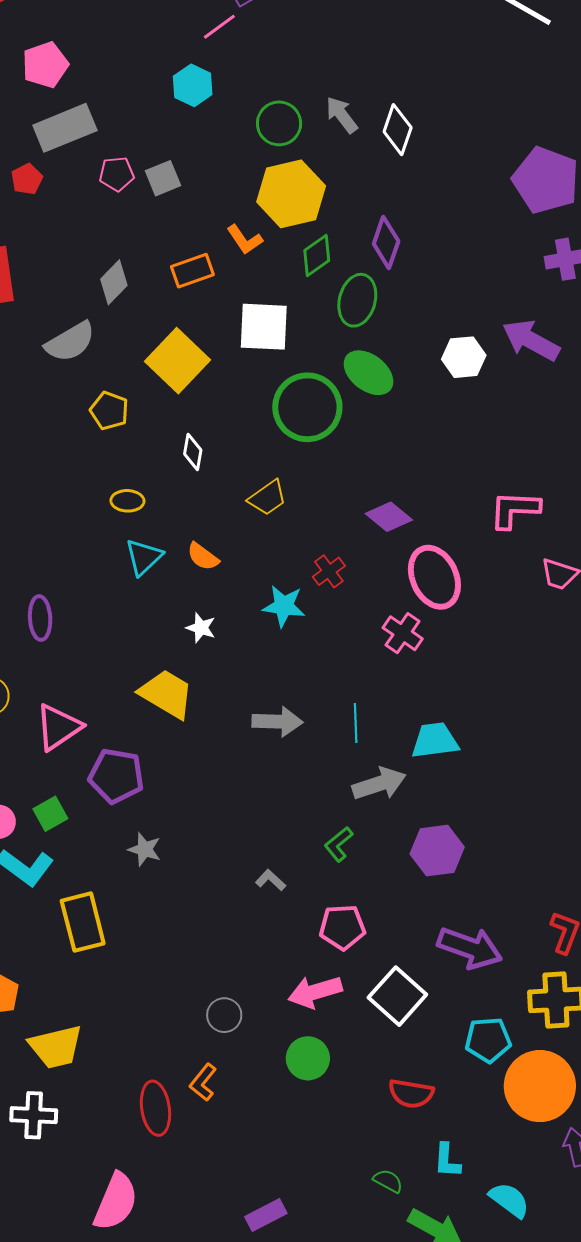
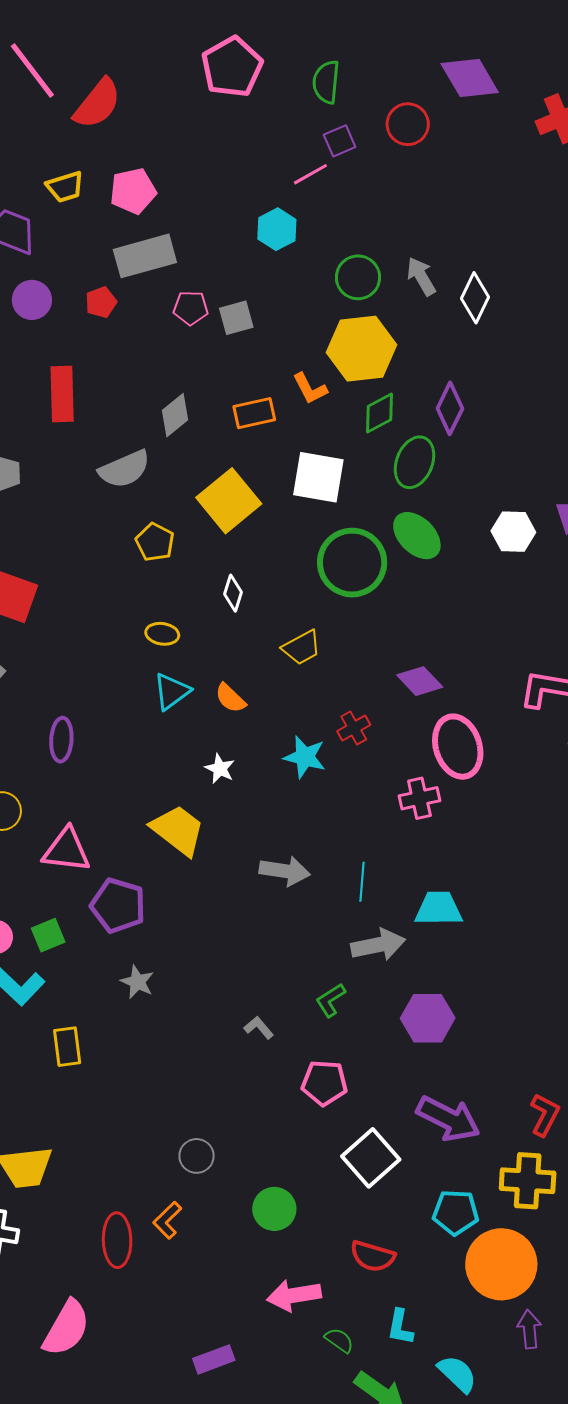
pink cross: (403, 633) -> (419, 798), turned 36
pink triangle: (58, 727) -> (66, 850), turned 34
yellow rectangle: (83, 922) -> (67, 1047), size x0.7
pink arrow: (315, 992) -> (294, 1295), moved

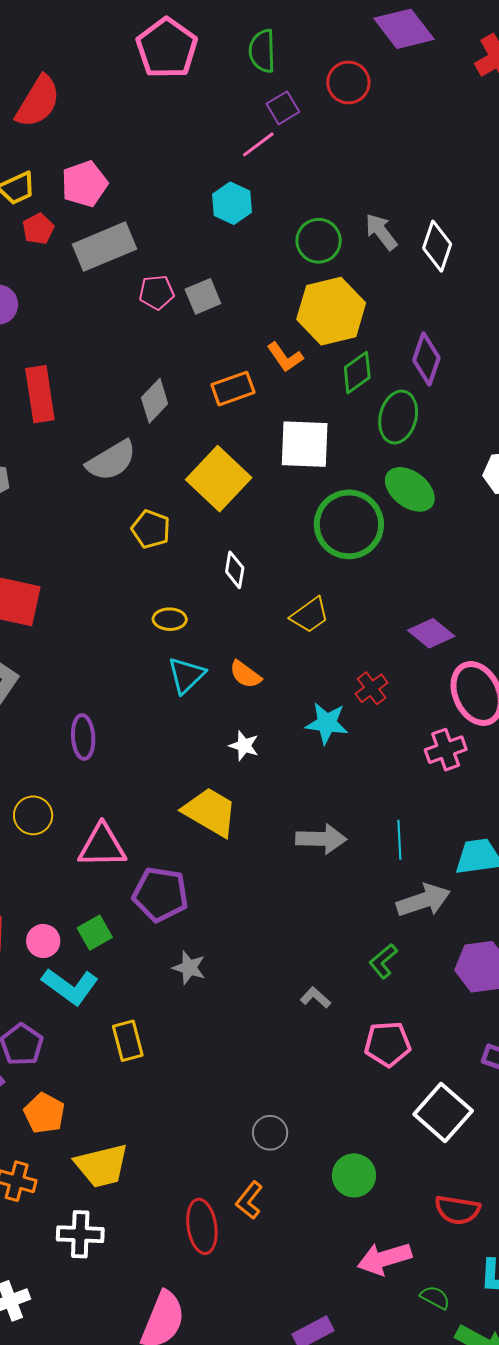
red pentagon: (101, 302) -> (38, 229), moved

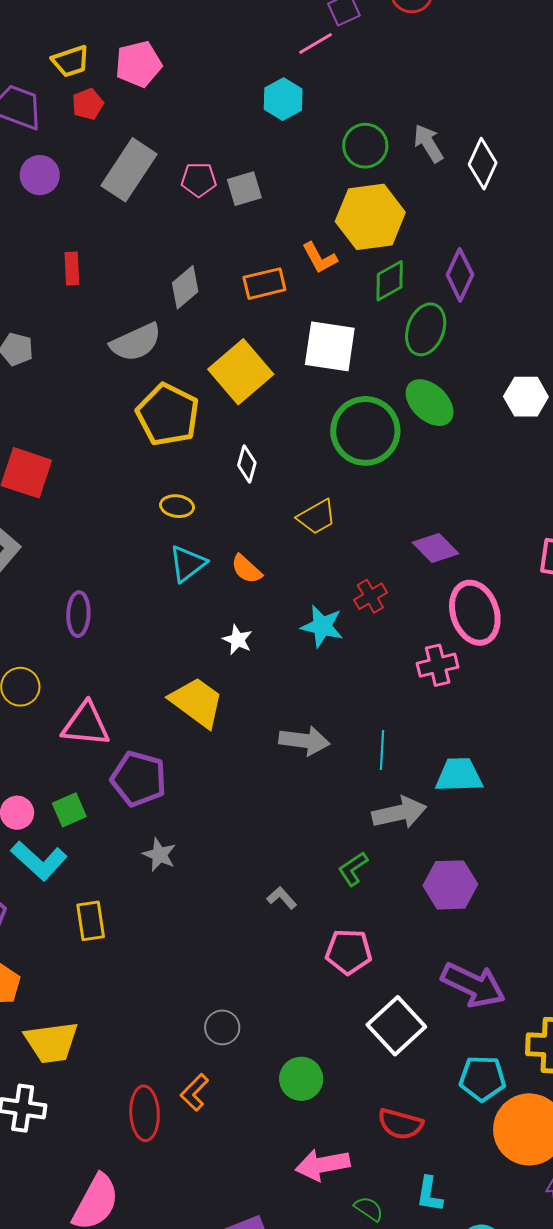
gray rectangle: (105, 247) -> (129, 170), moved, turned -40
red rectangle: (40, 394) -> (72, 268), size x0.6
yellow pentagon: (151, 529) -> (168, 415), size x1.6

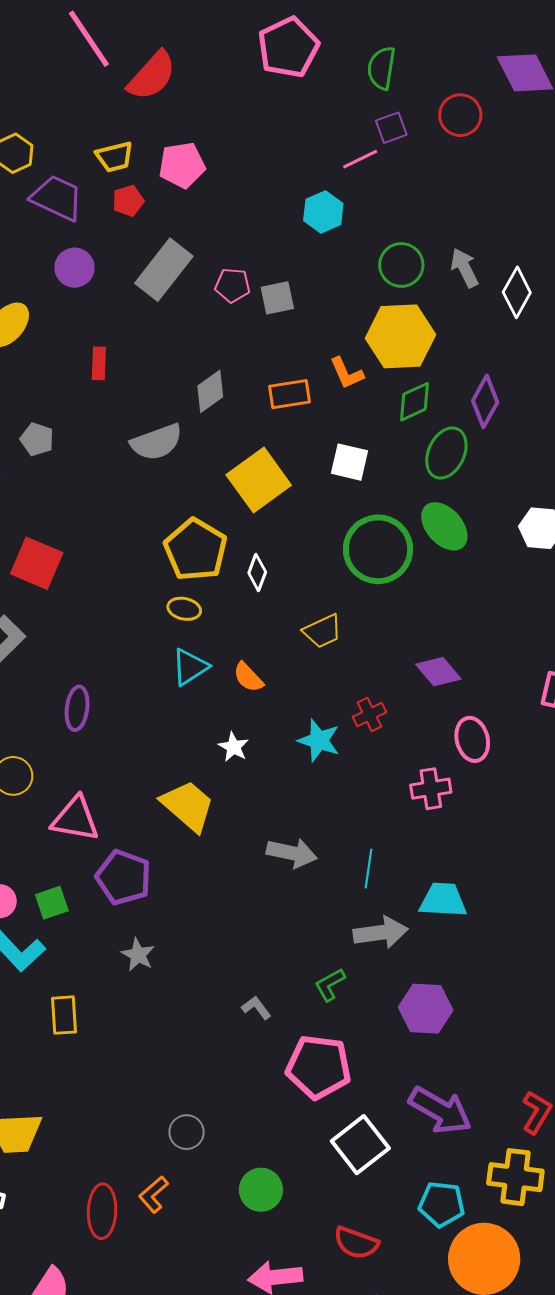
white square: (330, 346) -> (350, 462), size x0.7
yellow pentagon: (168, 415) -> (196, 550), moved
pink ellipse: (475, 613) -> (472, 739), size x0.7
pink pentagon: (349, 952) -> (319, 1067), size x1.4

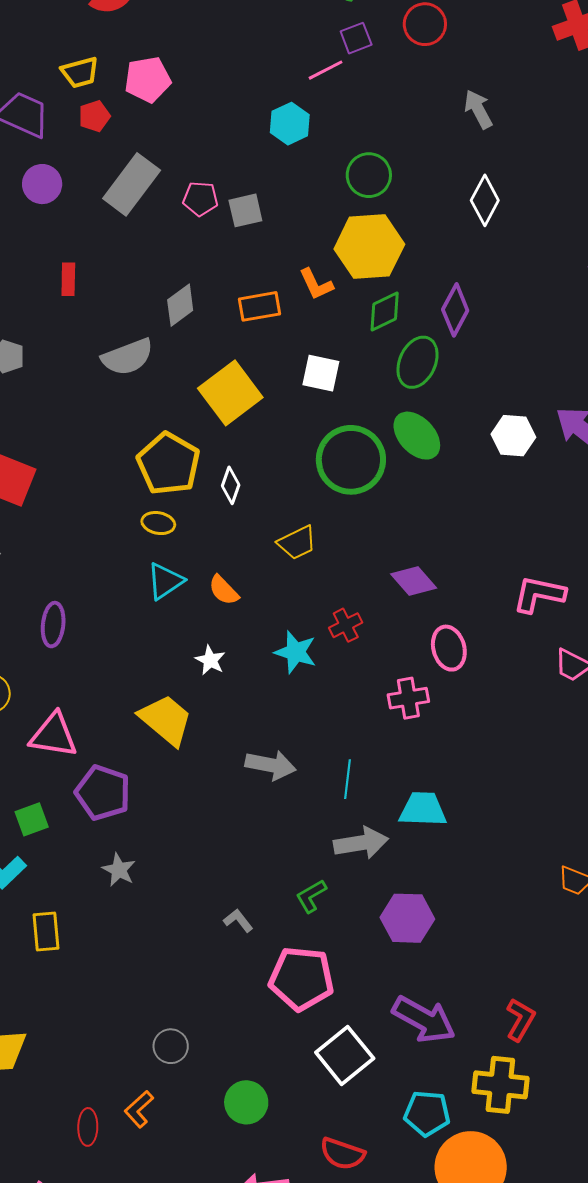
gray arrow: (464, 268) -> (478, 109), moved
red ellipse: (102, 1211) -> (88, 1127), size x0.7

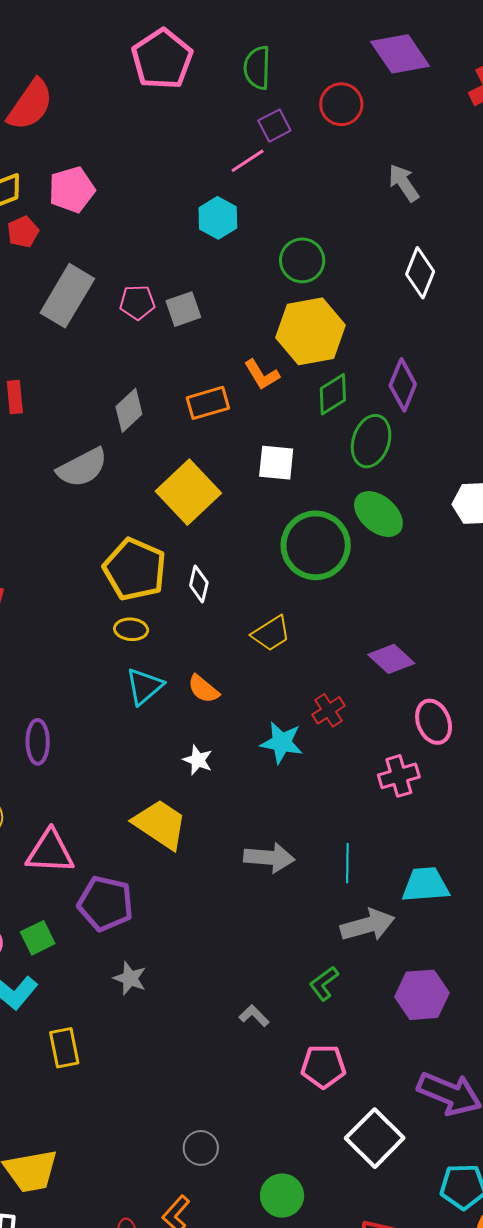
pink pentagon: (301, 978) -> (323, 1066), size x0.7

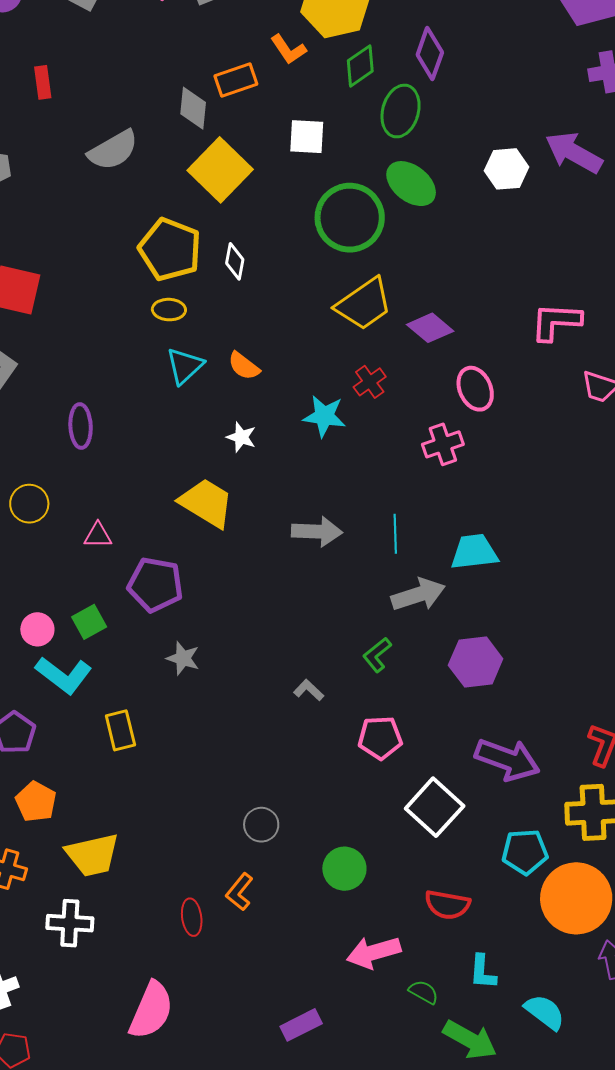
gray diamond: (129, 410) -> (193, 108), moved, turned -39
yellow trapezoid: (271, 634) -> (364, 304), moved, size x1.5
pink triangle: (50, 852) -> (98, 535), size x0.6

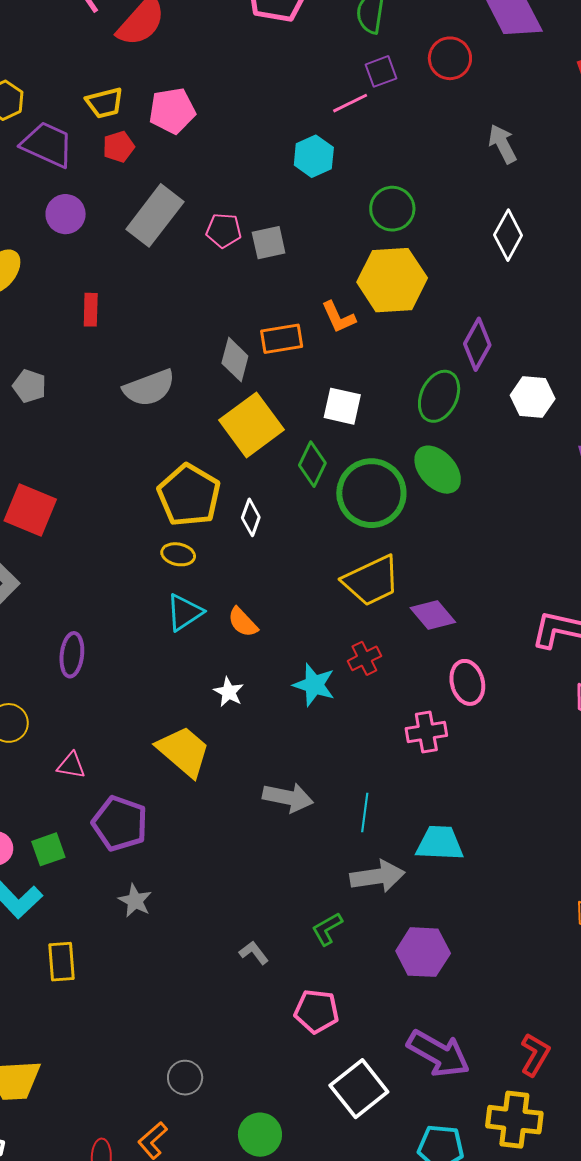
green diamond: (360, 66) -> (312, 464), moved, turned -39
white hexagon: (506, 169) -> (533, 397), moved

